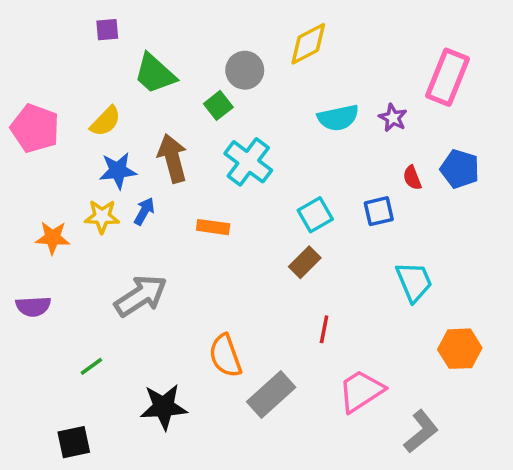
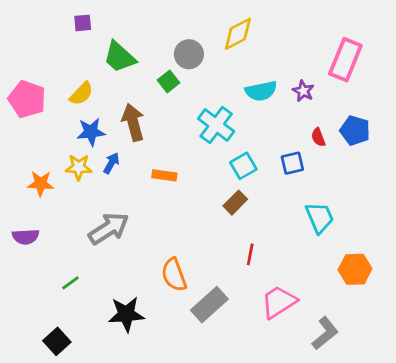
cyan cross: (248, 162) -> (216, 125), moved
black square: (74, 442) -> (57, 341), turned -30

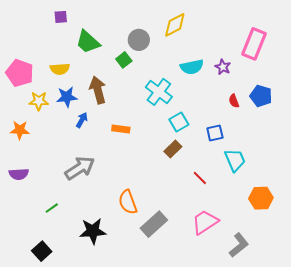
yellow semicircle: (81, 94) -> (60, 69), turned 42
blue square: (292, 163) -> (215, 133), moved
yellow star: (79, 167) -> (39, 101), moved
orange star: (41, 184) -> (20, 130), moved
red line: (250, 254) -> (200, 178), moved, turned -56

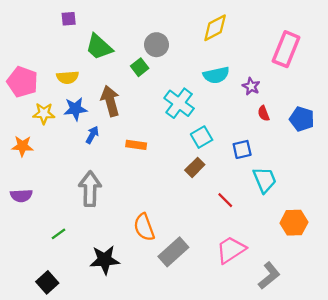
yellow diamond: (175, 25) -> (215, 28), moved
purple star: (223, 67) -> (251, 86), moved
blue pentagon: (261, 96) -> (302, 119), moved
gray arrow: (80, 168) -> (90, 189), turned -56

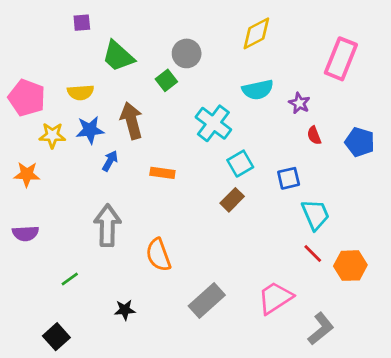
red line: (225, 200) -> (313, 254), moved
orange semicircle: (144, 227) -> (158, 255), moved
black star: (105, 260) -> (125, 310), size x0.6

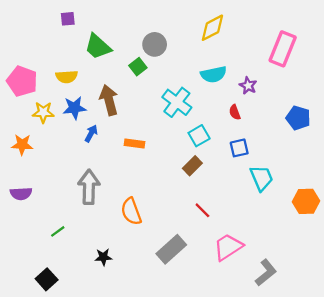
red semicircle: (314, 135) -> (235, 112), moved
red line: (313, 254) -> (202, 210), moved
orange hexagon: (350, 266) -> (306, 201), moved

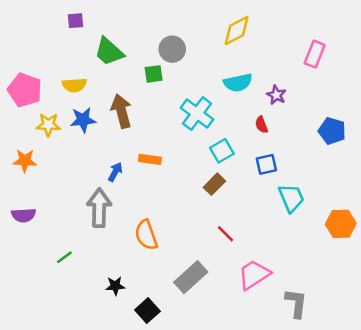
pink rectangle: (283, 49) -> (315, 54), size x0.7
green square: (138, 67) -> (154, 74), turned 30
blue arrow: (91, 133) -> (115, 172), moved
gray L-shape: (266, 273) -> (296, 303), turned -44
black square: (47, 279) -> (147, 311), moved

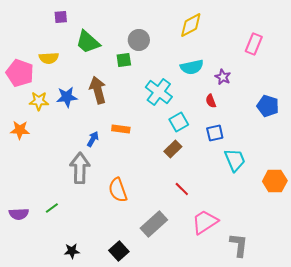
yellow semicircle: (74, 85) -> (49, 58), moved
purple semicircle: (24, 215) -> (19, 214), moved
black star: (115, 286) -> (72, 251), moved

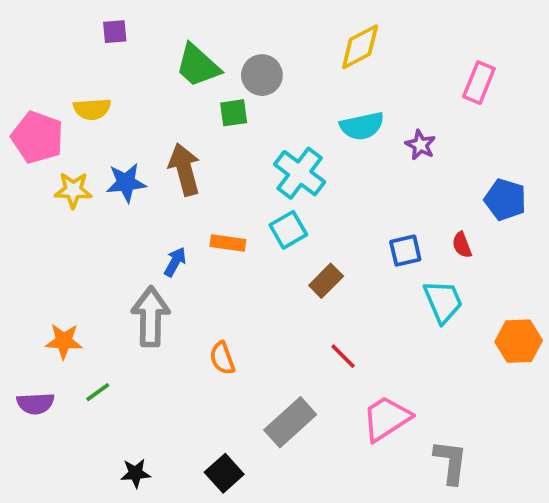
green trapezoid: (88, 42) -> (198, 66), moved
red semicircle: (211, 101) -> (462, 245), moved
cyan square: (179, 122) -> (288, 230), moved
orange star: (20, 130) -> (64, 341), moved
orange semicircle: (118, 190) -> (222, 358), size x0.7

